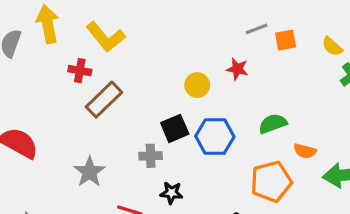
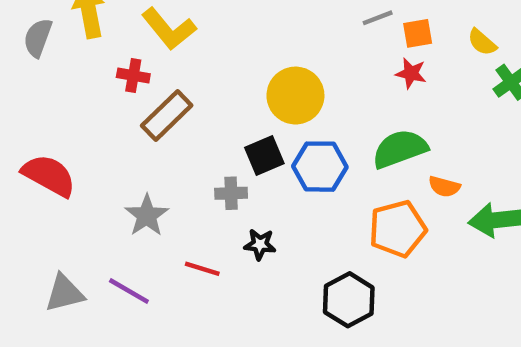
red star: (237, 69) -> (411, 73), moved
yellow circle: (197, 85) -> (295, 96), size x1.6
green semicircle: (273, 124) -> (400, 149), size x1.4

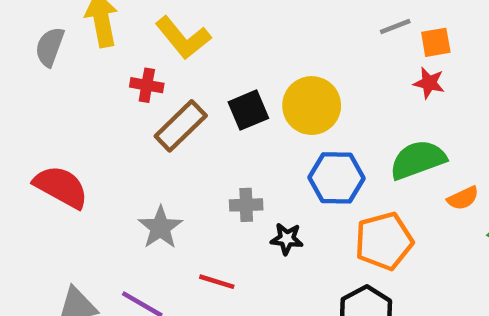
black square: (264, 155) -> (248, 110), moved
orange semicircle: (444, 187) -> (463, 198), turned -40
orange pentagon: (398, 229) -> (384, 241), moved
black star: (260, 244) -> (287, 239), moved

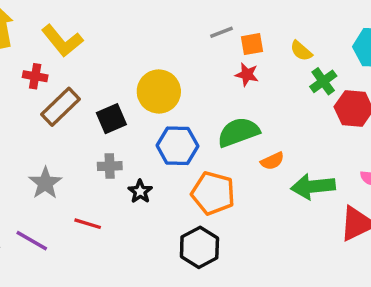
black square: (248, 110) -> (111, 119), moved
black star: (287, 239) -> (140, 191), turned 30
orange pentagon: (384, 241) -> (213, 193), turned 30

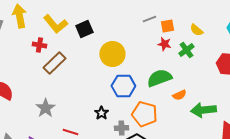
green cross: (323, 81) -> (186, 50), moved
black square: (111, 119) -> (84, 29), moved
gray cross: (110, 166) -> (121, 128), moved

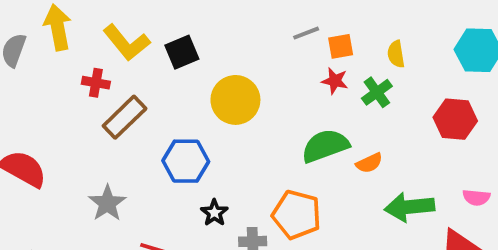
yellow semicircle: (196, 30) -> (396, 54), turned 40
blue hexagon: (123, 86) -> (186, 161), moved
orange semicircle: (179, 95) -> (369, 163), moved

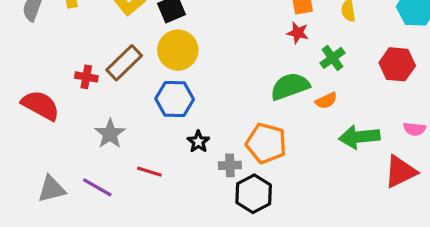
red cross: (96, 83) -> (86, 77), moved
green cross: (377, 92) -> (333, 58), moved
yellow circle: (235, 100) -> (178, 50), moved

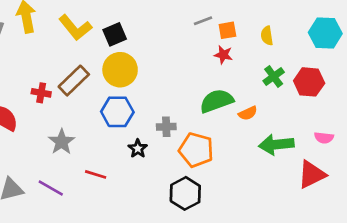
green cross: (333, 58) -> (274, 77), moved
gray cross: (230, 165) -> (166, 127), moved

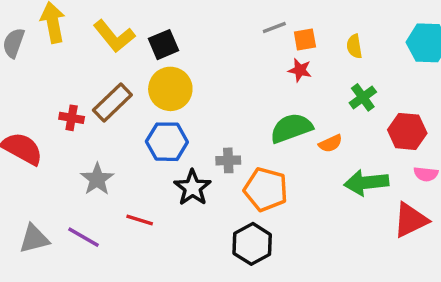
red hexagon: (309, 82) -> (407, 131), moved
black star: (138, 149) -> (192, 188), size x1.5

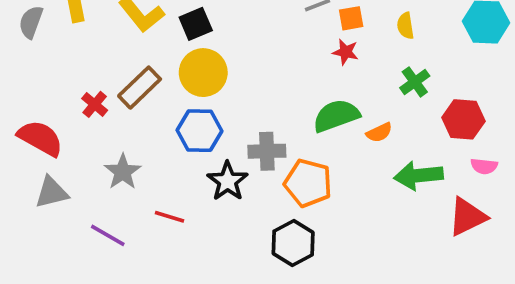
red cross: (72, 118) -> (95, 104), turned 30
gray cross: (228, 160) -> (267, 151), size x1.4
gray triangle: (34, 239) -> (52, 192), moved

